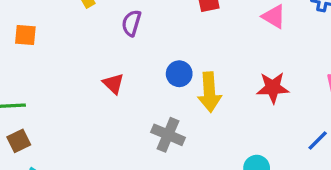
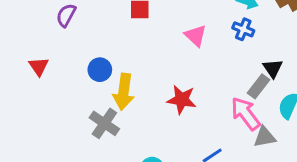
gray cross: (168, 135) -> (104, 123), moved

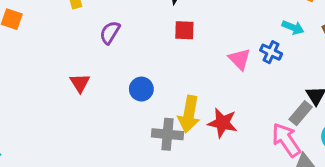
blue cross: (243, 29) -> (271, 52), moved
yellow arrow: (124, 92) -> (189, 114), moved
gray cross: (104, 123) -> (167, 134), moved, turned -32

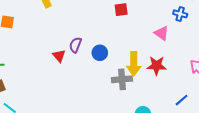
purple semicircle: (110, 33) -> (75, 45), moved
pink triangle: (240, 59) -> (162, 33), moved

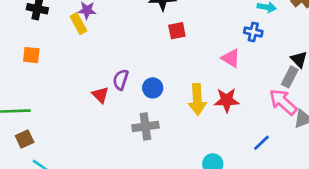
gray cross: (122, 79) -> (145, 126), moved

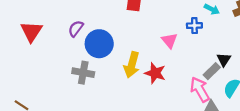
blue cross: (253, 32) -> (194, 26), turned -32
blue circle: (153, 88) -> (99, 44), size x1.6
red triangle: (100, 95) -> (31, 31), moved, size x1.5

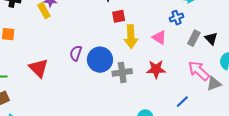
yellow arrow: (132, 65) -> (131, 37), moved
gray rectangle: (212, 71) -> (194, 38), moved
gray cross: (83, 73) -> (122, 72), moved

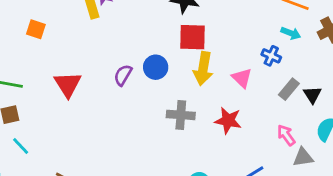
red square: (119, 16) -> (192, 37), size x1.5
blue cross: (176, 18) -> (271, 56), turned 32
blue circle: (100, 60) -> (156, 67), moved, size x0.7
pink arrow: (199, 71) -> (286, 135), size x0.7

